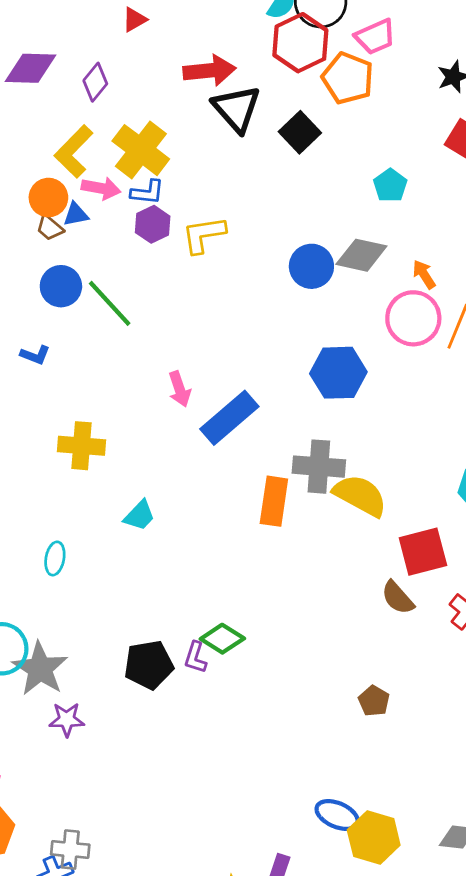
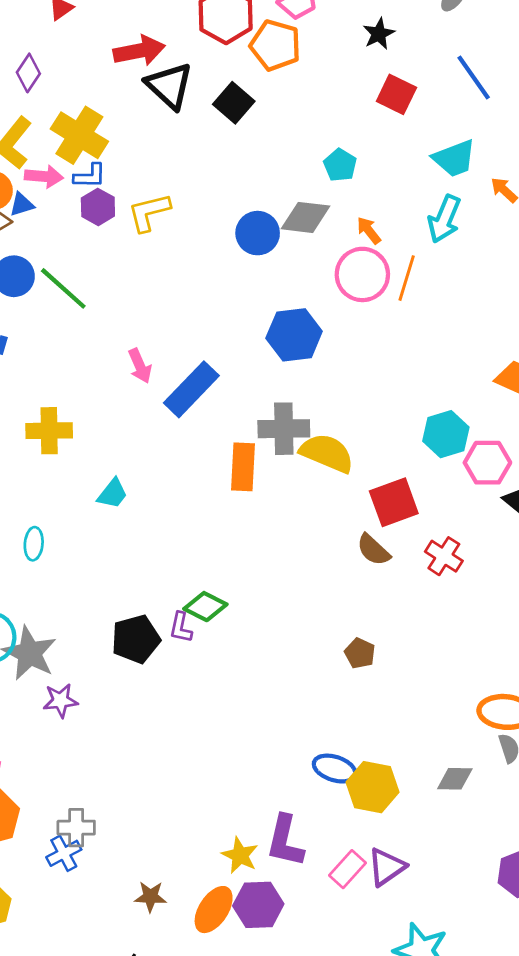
cyan pentagon: (390, 185) -> (340, 165), moved

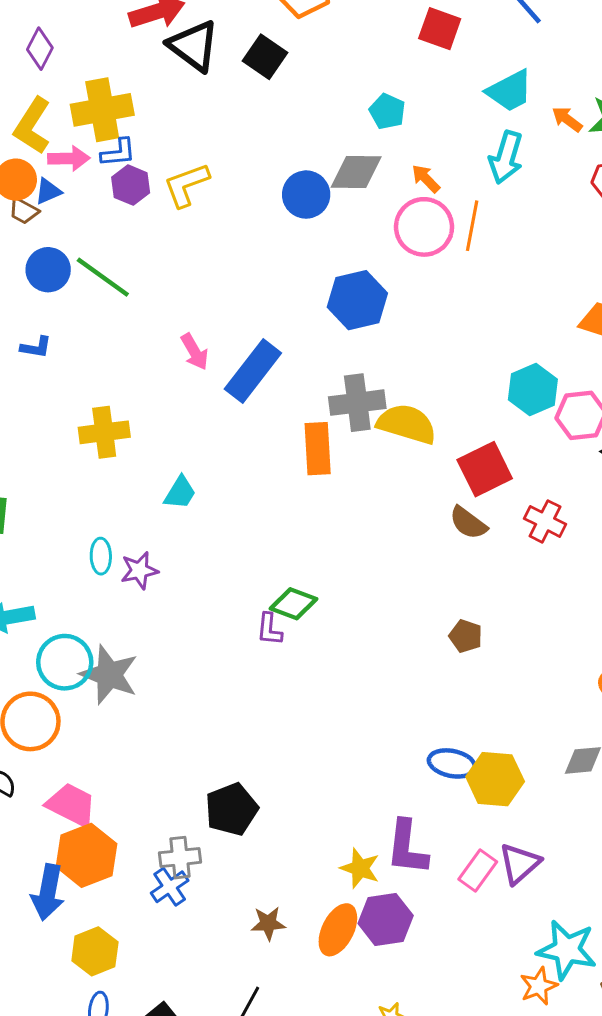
yellow cross: (79, 135) -> (102, 110), turned -36
black pentagon: (136, 639) -> (231, 809), moved
purple star: (60, 701) -> (139, 570), moved

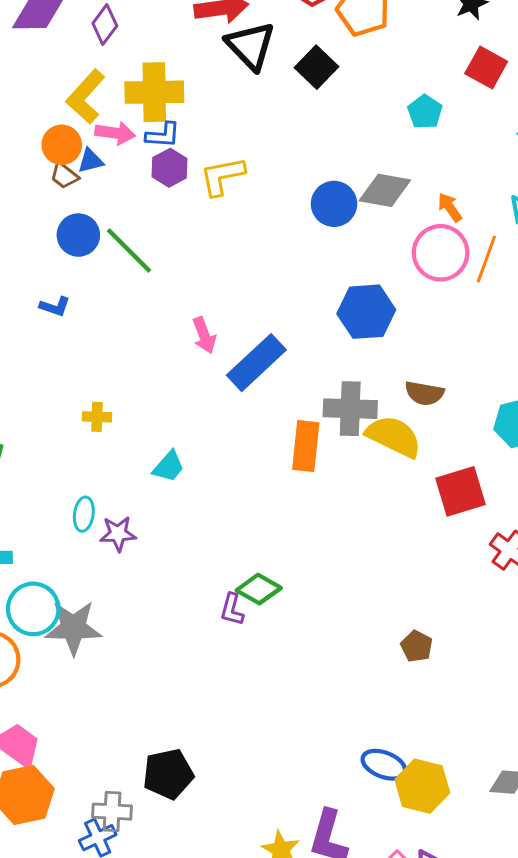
cyan pentagon: (387, 111) -> (425, 112), moved
yellow cross: (104, 432) -> (97, 417), moved, size x0.6
brown semicircle: (468, 523) -> (424, 393), moved, turned -36
gray star: (109, 675) -> (73, 628), turned -30

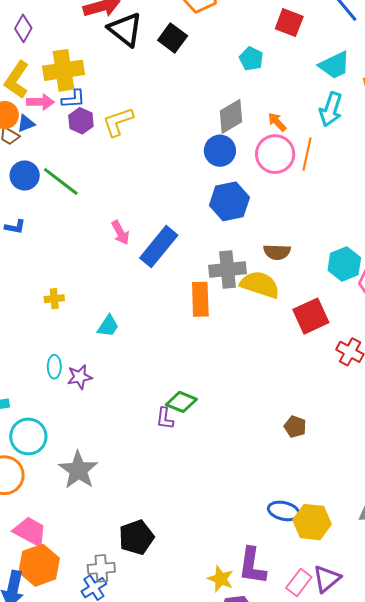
gray diamond: (385, 190) -> (231, 116), turned -33
blue circle: (334, 204) -> (220, 151), moved
gray star: (73, 628) -> (78, 470), moved, turned -30

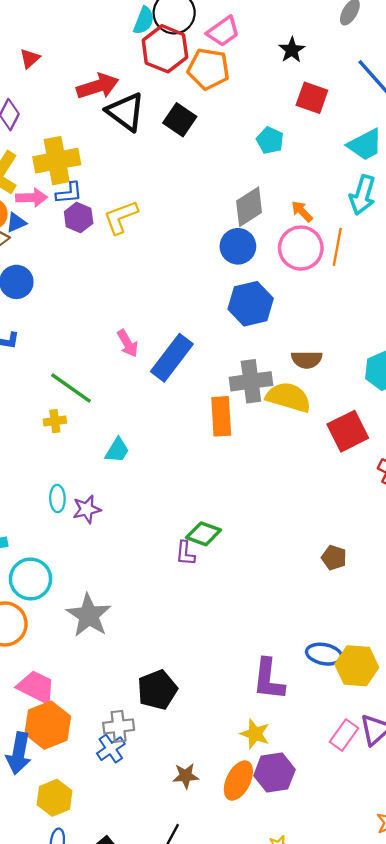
green line: (61, 181) -> (71, 388), moved
purple L-shape: (252, 566) -> (269, 679), moved

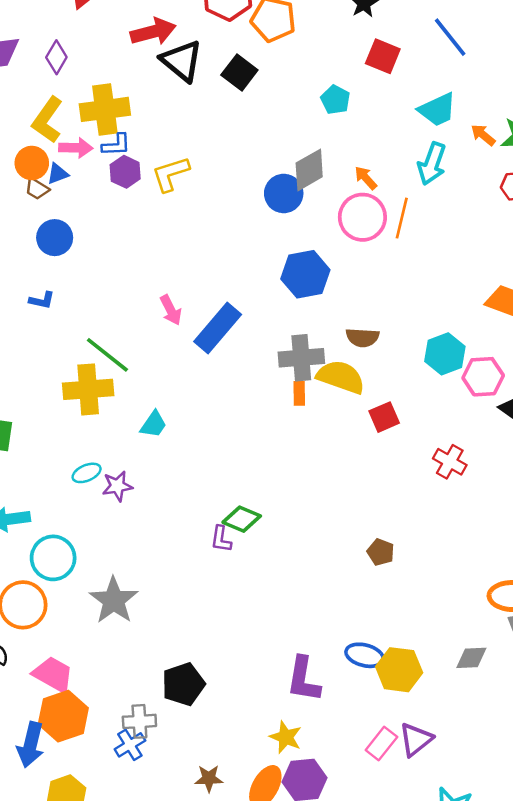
blue circle: (238, 246) -> (284, 193), moved
orange rectangle: (221, 416) -> (299, 393), moved, size x0.6
yellow cross: (55, 421) -> (88, 389), size x2.0
red square: (348, 431) -> (384, 417), moved, size x0.7
cyan ellipse: (57, 499) -> (87, 473), turned 65

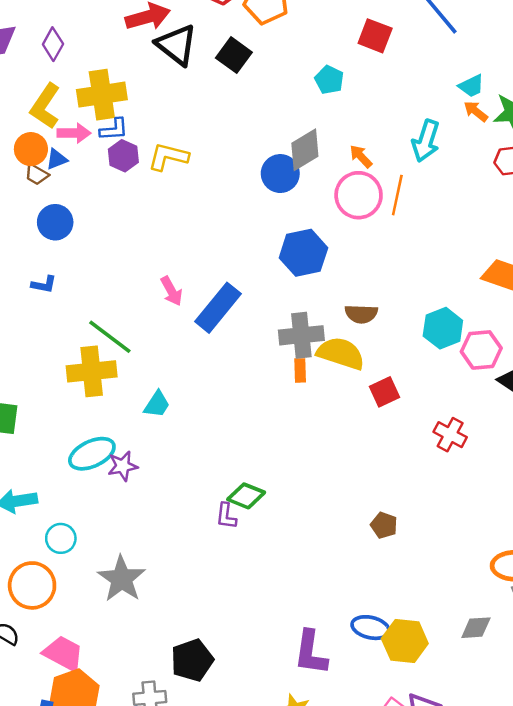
cyan trapezoid: (437, 110) -> (471, 86), moved, size x0.7
yellow L-shape: (171, 174) -> (168, 157), turned 33
cyan ellipse: (87, 473) -> (92, 454), size x1.6
cyan circle: (53, 558) -> (61, 538), size x0.7

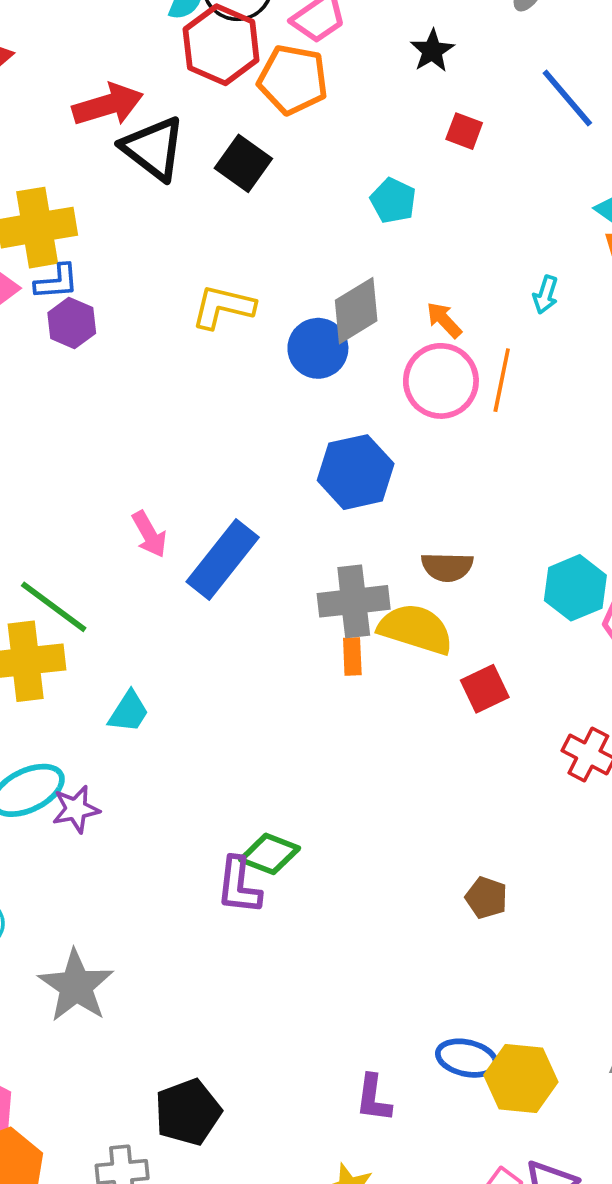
red square: (375, 36) -> (464, 131), size x0.7
cyan arrow: (426, 141) -> (545, 295), size x0.6
yellow L-shape: (168, 157) -> (223, 307), moved
purple L-shape: (226, 516) -> (239, 886), size x1.4
purple L-shape: (311, 653) -> (373, 1098), size x0.7

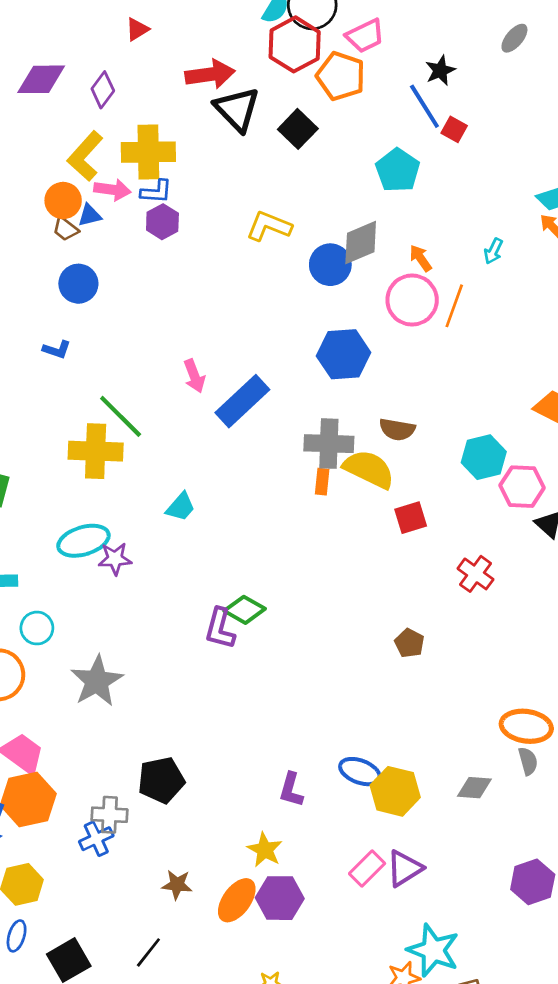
blue line: (567, 98) -> (424, 106), moved
cyan pentagon: (393, 201) -> (398, 170), size x1.4
cyan trapezoid: (129, 712) -> (181, 507), moved
brown pentagon: (486, 898) -> (409, 643), moved

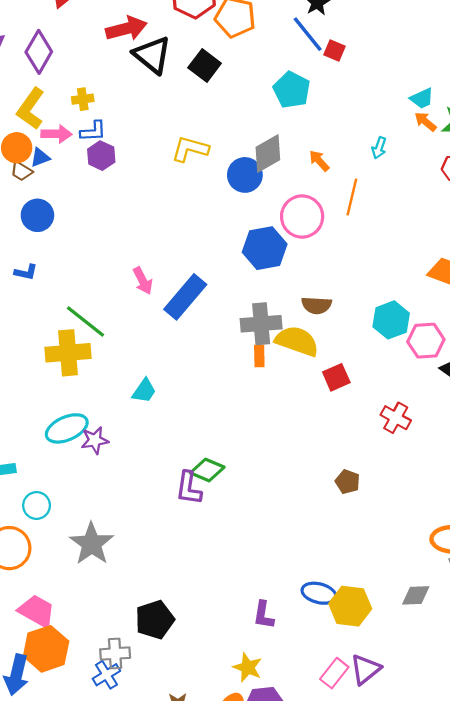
purple diamond: (103, 90) -> (39, 52), size x1.4
yellow cross: (148, 152) -> (83, 99), size x0.5
pink circle: (412, 300) -> (302, 217), moved

